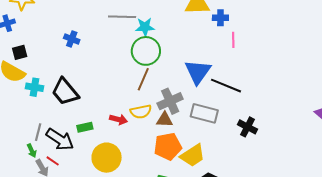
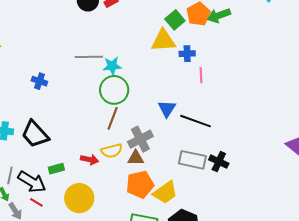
blue triangle: (198, 72) -> (167, 109), size x0.7
gray rectangle: (204, 113) -> (192, 160), moved
red line: (53, 161) -> (36, 202), moved

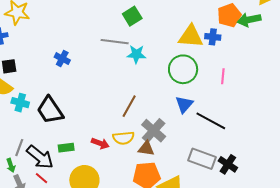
green square: (175, 20) -> (132, 16), moved
blue cross: (187, 54) -> (213, 37), moved
green circle: (114, 90) -> (183, 69), moved
gray cross: (140, 139) -> (154, 131), turned -30

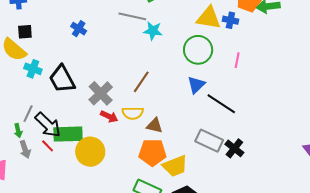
gray cross: (154, 131) -> (101, 93), moved
green rectangle: (66, 148) -> (68, 134), moved, size x1.8

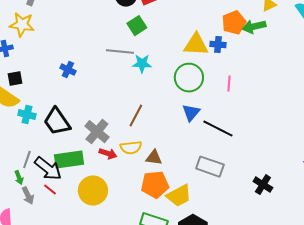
green rectangle: (68, 134) -> (69, 160), moved
black cross: (234, 148) -> (263, 185), moved

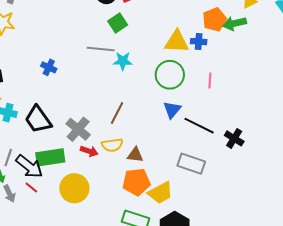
black cross: (263, 185) -> (234, 138), moved

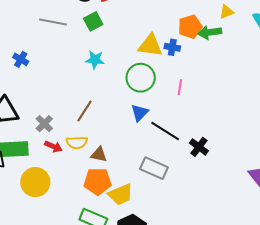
gray line: (101, 49) -> (53, 22), moved
gray cross: (78, 129) -> (44, 124), size x0.7

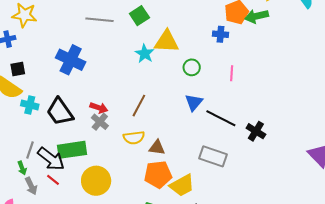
yellow triangle: (150, 45) -> (167, 41), moved
blue cross: (21, 59) -> (71, 60), size x1.8
cyan star: (95, 60) -> (145, 54), turned 30
green circle: (141, 78) -> (192, 67), size x0.6
red arrow: (53, 146) -> (99, 108), moved

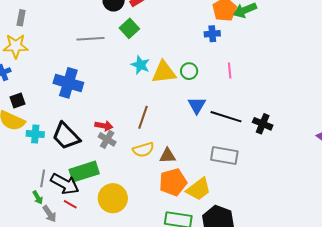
yellow triangle: (167, 41) -> (164, 72), moved

